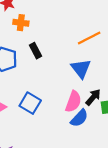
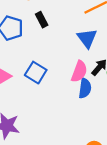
blue semicircle: (79, 118) -> (85, 88), turned -36

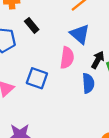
pink semicircle: (79, 71) -> (67, 58), moved

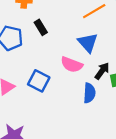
pink semicircle: (67, 58) -> (72, 65), turned 95

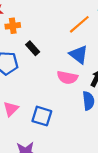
blue square: (39, 81) -> (42, 116), moved

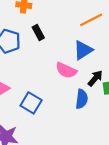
blue triangle: (79, 55) -> (83, 50), turned 36

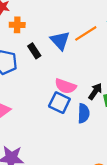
blue triangle: (83, 50) -> (60, 40), moved, turned -35
blue square: (31, 103) -> (59, 103), moved

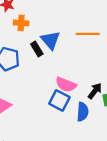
orange line: (86, 33) -> (88, 34), turned 30
blue triangle: (60, 40) -> (50, 40), moved

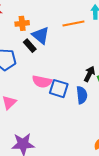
orange cross: (21, 23) -> (22, 23), moved
pink semicircle: (66, 85) -> (42, 82), moved

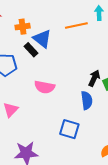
blue square: (59, 89) -> (69, 129), moved

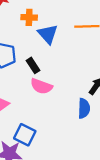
black rectangle: (31, 50) -> (33, 65), moved
blue square: (69, 129) -> (25, 135), moved

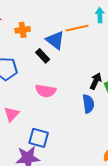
blue triangle: (48, 34) -> (55, 40), moved
black rectangle: (33, 65) -> (43, 56), moved

